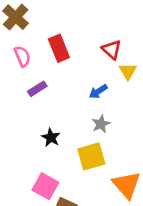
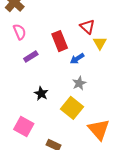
red rectangle: (59, 48) -> (60, 41), moved
yellow square: (91, 156) -> (72, 108), turned -35
pink square: (45, 186) -> (24, 126), moved

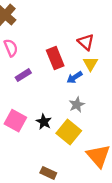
yellow triangle: (100, 43) -> (90, 64), moved
black star: (41, 94) -> (44, 122), moved
pink square: (24, 126) -> (15, 121), moved

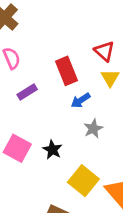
blue arrow: (75, 77) -> (81, 100), moved
yellow square: (69, 132) -> (83, 181), moved

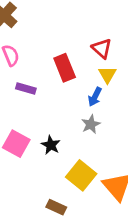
purple rectangle: (27, 92) -> (26, 88), turned 48
blue arrow: (81, 100) -> (95, 97), moved, turned -30

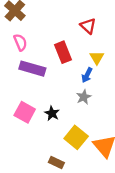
red triangle: (102, 48) -> (88, 26), moved
purple rectangle: (26, 88) -> (32, 69), size x1.6

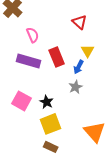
pink semicircle: (20, 42) -> (33, 35), moved
red rectangle: (63, 52) -> (57, 57), moved
yellow square: (76, 137) -> (51, 124), moved, turned 30

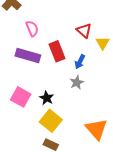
red triangle: (80, 22) -> (84, 31), moved
yellow triangle: (88, 51) -> (103, 43), moved
yellow square: (51, 124) -> (51, 121), turned -30

